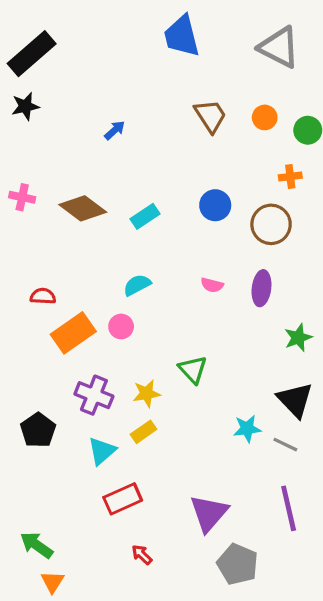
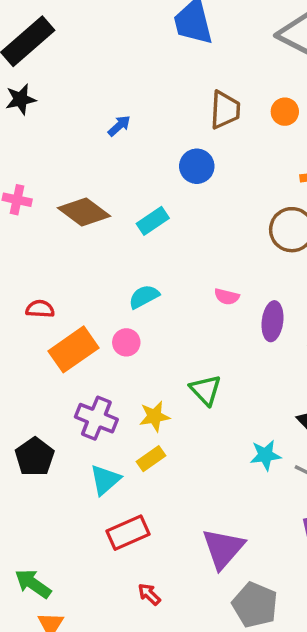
brown trapezoid: (210, 116) -> (225, 110), turned 36
blue circle: (215, 205) -> (197, 166), moved
purple ellipse: (261, 288) -> (273, 321), moved

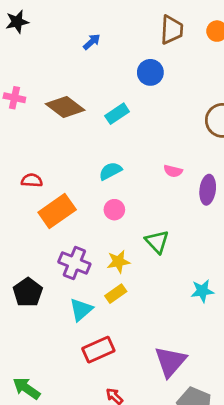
pink circle: (126, 342) -> (114, 210), moved

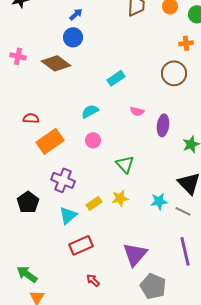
blue circle: (150, 72) -> (73, 37), moved
cyan rectangle: (117, 114) -> (116, 78), moved
yellow star: (118, 262) -> (120, 198), moved

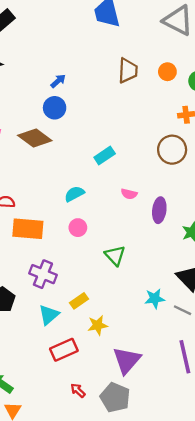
orange rectangle: (50, 141) -> (28, 229), turned 40
yellow star: (120, 198) -> (98, 325), moved
gray pentagon: (153, 286) -> (115, 397), moved

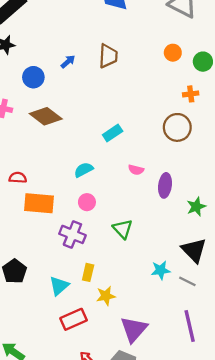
brown trapezoid: (128, 71) -> (108, 56), moved
blue circle: (55, 108) -> (33, 77), moved
purple cross: (43, 274) -> (72, 234), moved
yellow rectangle: (79, 301) -> (88, 272), turned -42

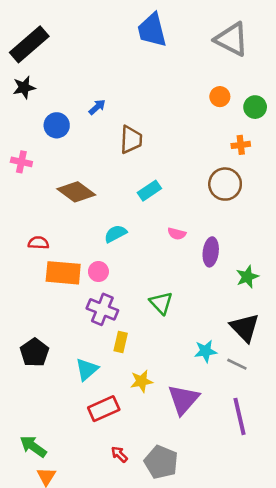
brown trapezoid: (108, 56) -> (131, 140), moved
brown diamond: (46, 116) -> (76, 192), moved
pink circle: (87, 202) -> (98, 272), moved
yellow rectangle: (88, 272) -> (121, 342), moved
purple triangle: (134, 329) -> (183, 399), moved

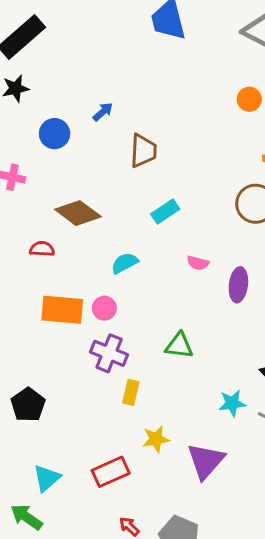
red semicircle: (38, 243) -> (42, 249), moved
green triangle: (161, 303) -> (179, 346), turned -40
cyan triangle: (87, 369) -> (47, 478), moved

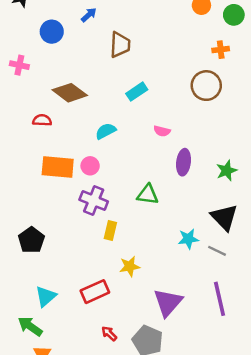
purple ellipse: (238, 285) -> (183, 162), moved
purple triangle: (206, 461) -> (168, 302), moved

